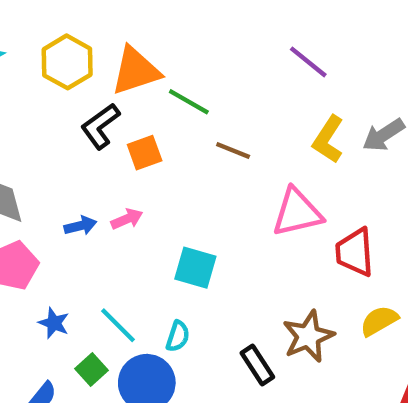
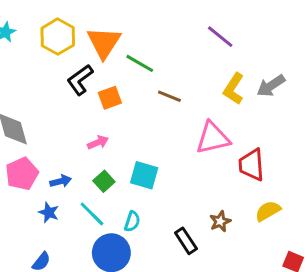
orange triangle: (136, 71) -> (104, 43), turned -39
blue arrow: (80, 226) -> (61, 181), moved
brown star: (308, 336) -> (220, 221), size x0.6
green square: (91, 369) -> (104, 181), moved

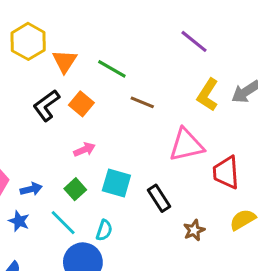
orange triangle: (104, 43) -> (65, 61), moved, size x0.7
black L-shape: (80, 80) -> (46, 105), moved
orange square: (110, 98) -> (81, 104), turned -30
pink arrow: (98, 142) -> (84, 150), moved
black rectangle: (186, 241) -> (159, 198), moved

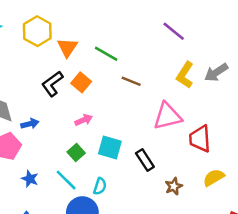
blue arrow: (31, 189) -> (30, 124), moved

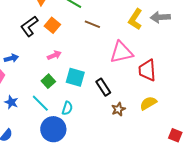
gray arrow: (216, 72) -> (160, 17), turned 30
yellow semicircle: (214, 178) -> (148, 103), moved
brown star: (174, 186) -> (118, 109), moved

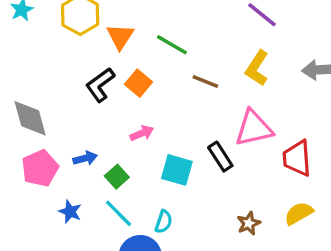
yellow L-shape: (135, 19) -> (257, 68), moved
blue arrow: (11, 58) -> (85, 158), moved
green square: (48, 81) -> (117, 177), moved
black rectangle: (103, 87) -> (220, 157), moved

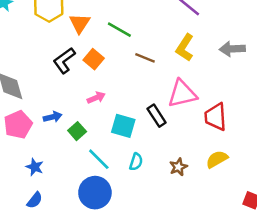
blue star: (70, 212) -> (35, 167), moved
cyan line: (118, 213) -> (99, 159), moved
cyan semicircle: (164, 222) -> (136, 162), moved

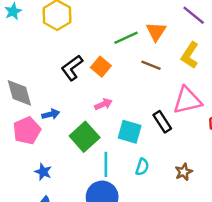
orange triangle: (80, 23) -> (156, 31), moved
green line: (119, 30) -> (126, 38), turned -55
blue arrow: (53, 117) -> (51, 114), moved
green square: (77, 131) -> (85, 137), size x1.6
cyan line: (99, 159) -> (106, 164), turned 45

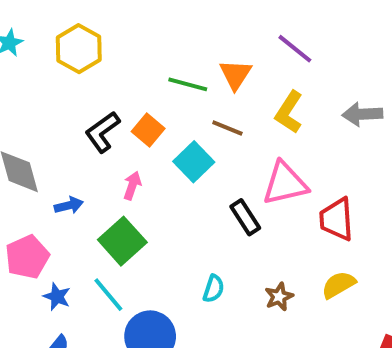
green line: (126, 38) -> (188, 84), turned 40
pink arrow: (103, 104) -> (132, 186), moved, turned -48
pink pentagon: (27, 131) -> (27, 257), moved
cyan square: (130, 132) -> (194, 162), moved, turned 30
cyan line: (106, 164) -> (108, 295), moved, turned -40

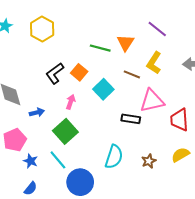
brown line: (227, 128) -> (132, 74), moved
black rectangle: (245, 217) -> (131, 119), turned -48
cyan semicircle: (214, 289) -> (114, 157), size x1.6

